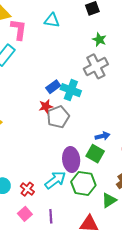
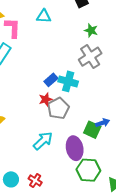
green square: (95, 154) -> (92, 130), moved
cyan arrow: (55, 180) -> (43, 141), moved

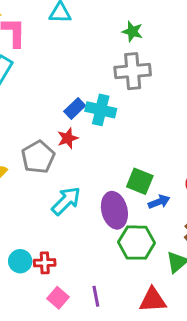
gray cross: (90, 57) -> (133, 71), turned 30
gray pentagon: (58, 108) -> (38, 157), moved
blue arrow: (103, 123) -> (159, 202), moved
red cross: (35, 181) -> (45, 263), moved, turned -32

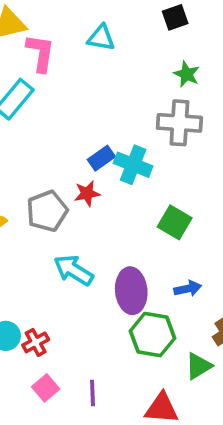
green square: (140, 181) -> (175, 222), moved
cyan arrow: (66, 201) -> (74, 270), turned -112
red cross: (45, 263) -> (36, 342), turned -35

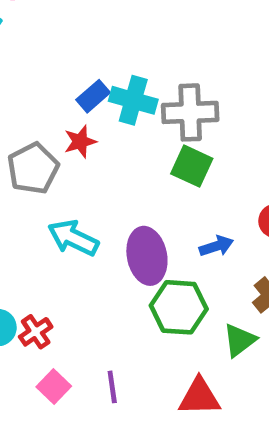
gray cross: (179, 123) -> (190, 112), moved

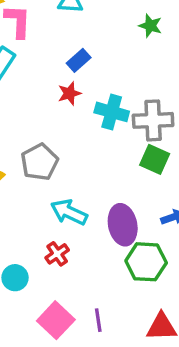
blue rectangle: (93, 96) -> (79, 60), moved
red star: (80, 142) -> (69, 93), moved
red cross: (36, 332) -> (57, 254), moved
pink square: (54, 387) -> (56, 320), size x1.5

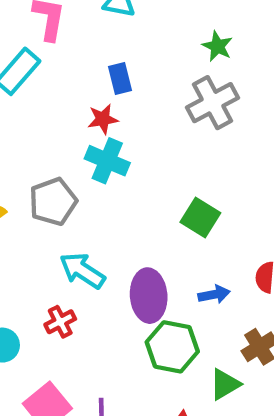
blue rectangle: (79, 60) -> (120, 79), turned -70
cyan cross: (112, 112) -> (107, 161), moved
gray cross: (153, 120) -> (213, 103), moved, turned -33

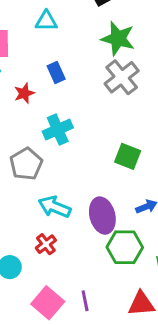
green star: (217, 46) -> (118, 39), size x1.6
red star: (103, 119) -> (24, 93), moved
cyan cross: (107, 161) -> (58, 130), turned -36

